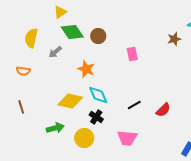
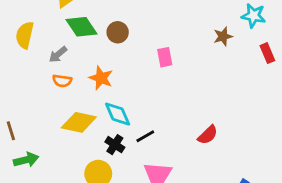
orange semicircle: (23, 71) -> (62, 81), moved
black line: (134, 105) -> (145, 136), moved
green arrow: (55, 128) -> (26, 160), moved

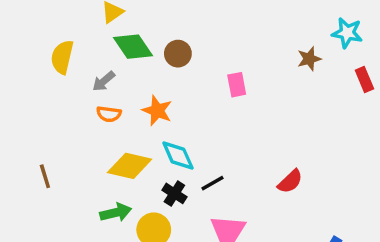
green arrow: (26, 160) -> (116, 212), moved

